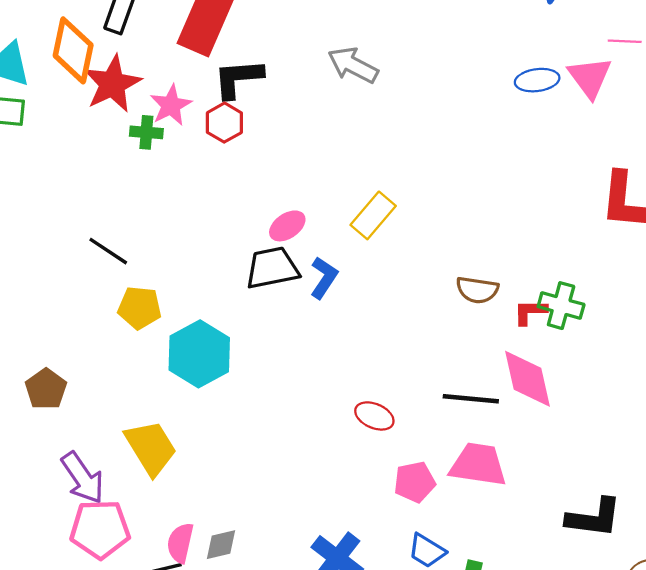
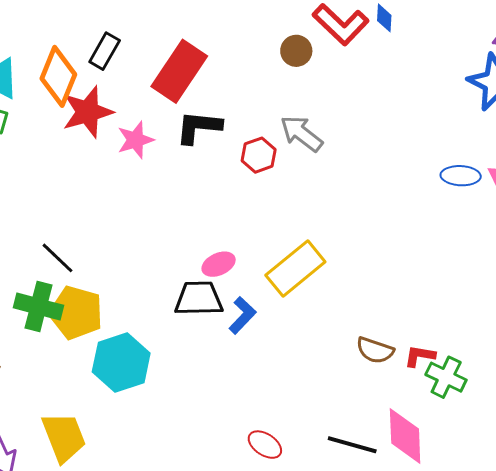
red hexagon: (224, 123) -> (259, 155), moved
green cross: (146, 132) -> (38, 307), moved, size x1.6
yellow rectangle: (373, 215) -> (295, 268), size x1.4
yellow pentagon: (140, 308) -> (76, 313), size x1.4
red L-shape: (530, 312) -> (420, 356), moved

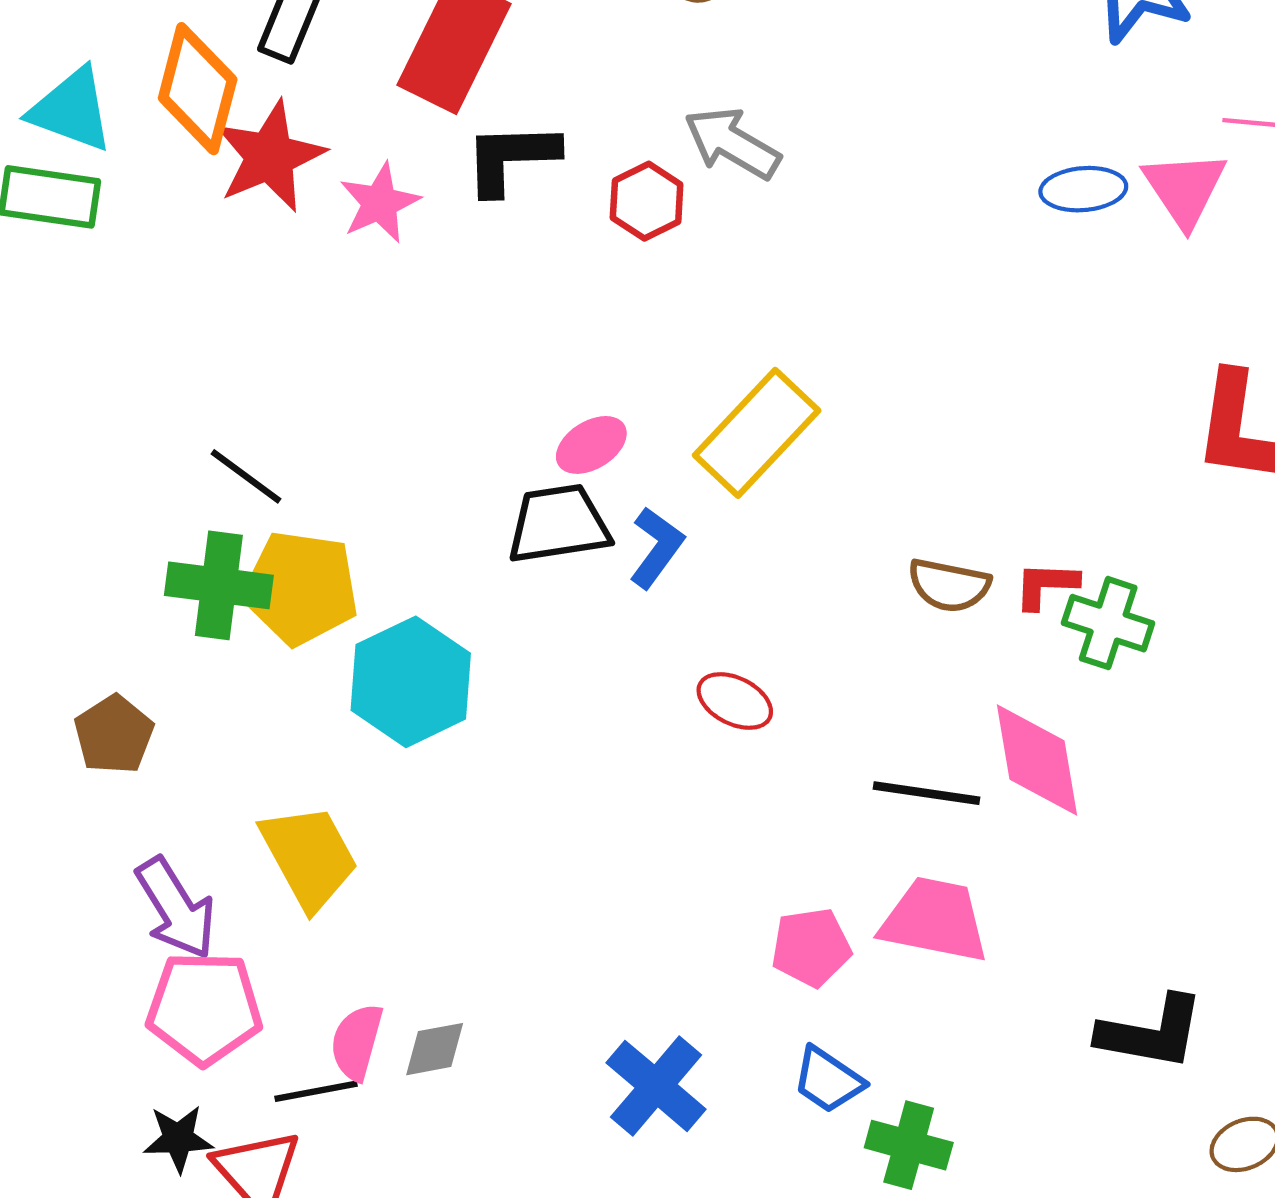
red ellipse: (265, 445) -> (735, 701), moved

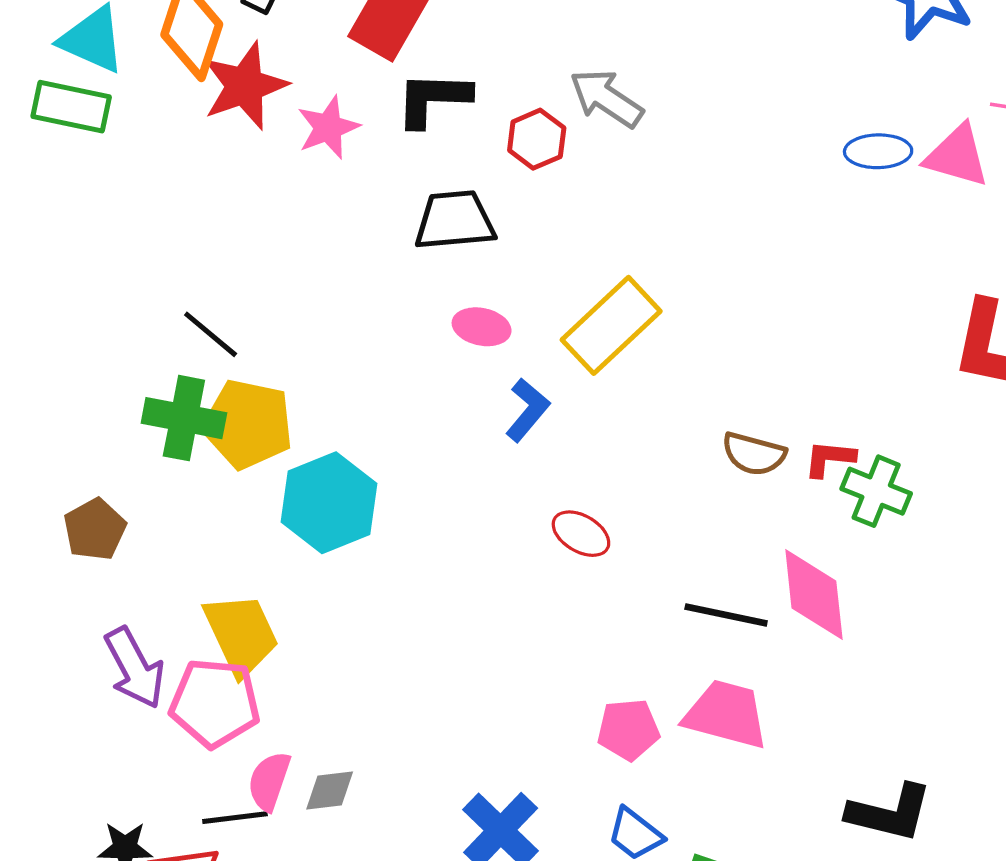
pink triangle: (1185, 189) -> (957, 156), turned -44
pink ellipse: (591, 445) -> (482, 327), turned 40
black trapezoid: (558, 524) -> (455, 220), moved
pink pentagon: (204, 1008) -> (215, 703), moved

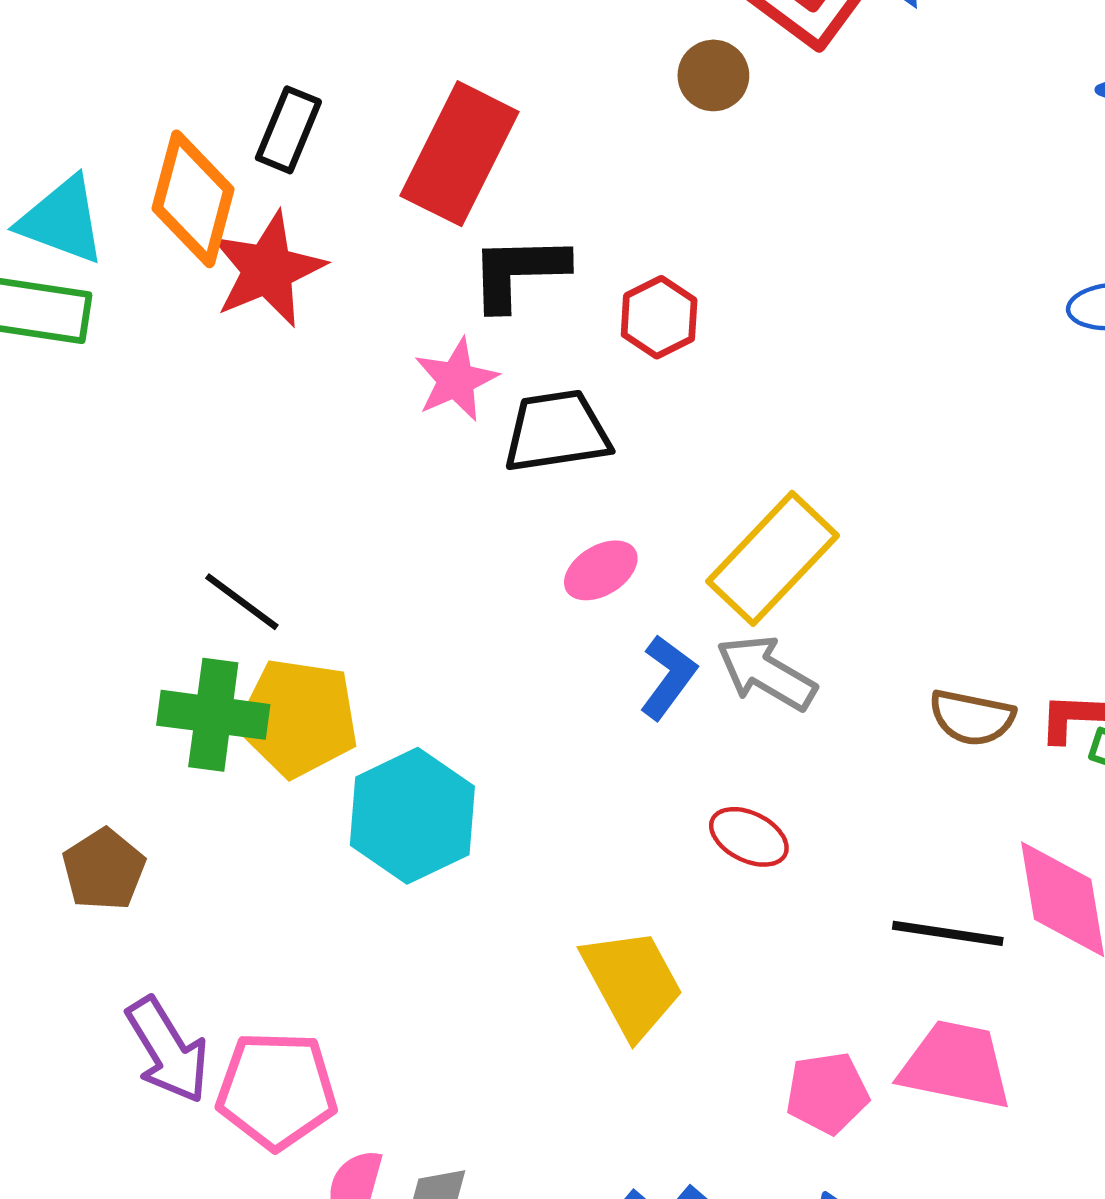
gray arrow: (606, 98) -> (766, 673), moved
pink star: (328, 127) -> (456, 380), moved
pink ellipse: (482, 327) -> (601, 570), turned -40
yellow trapezoid: (241, 634) -> (632, 983), moved

